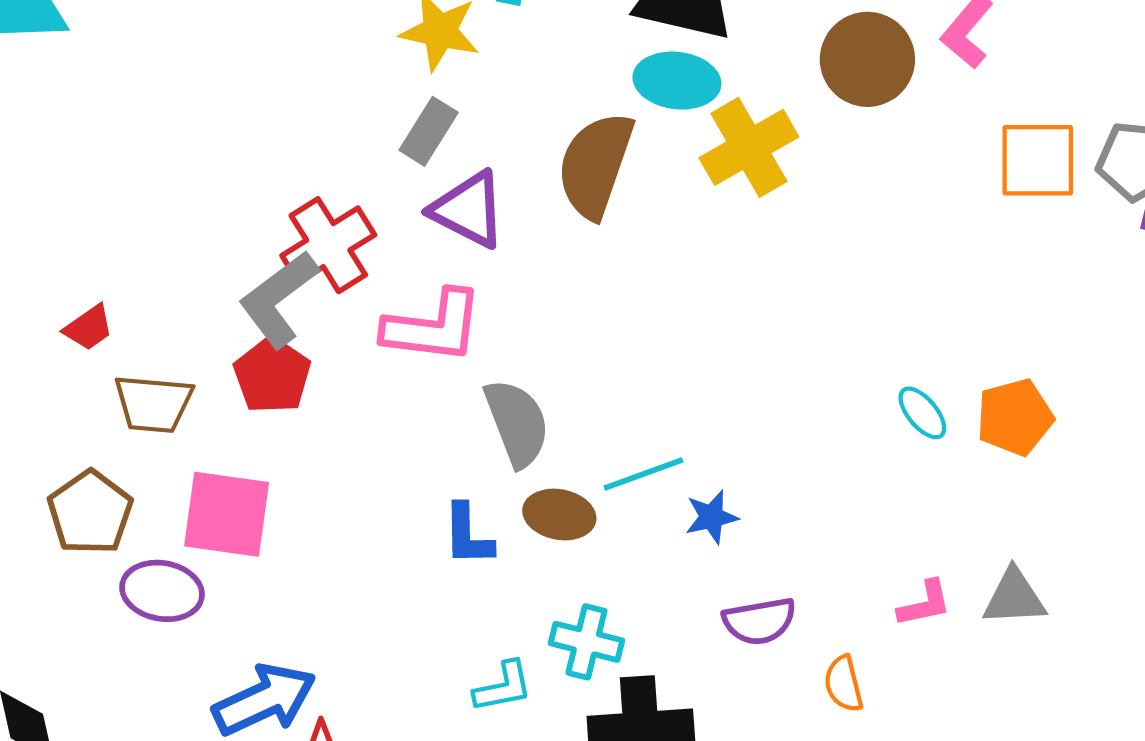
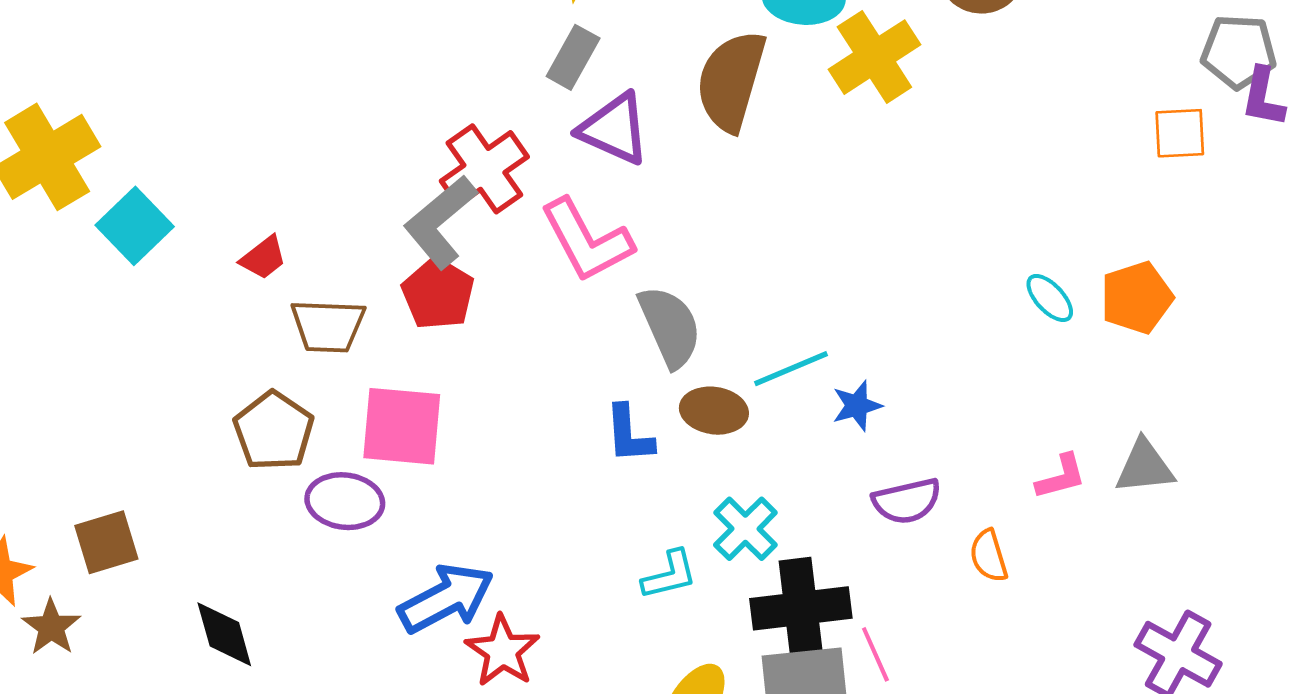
orange square: (1038, 160) -> (1180, 133), moved, size x0.7
pink L-shape: (433, 327) -> (587, 240), turned 58
cyan cross: (586, 642) -> (745, 529), turned 34

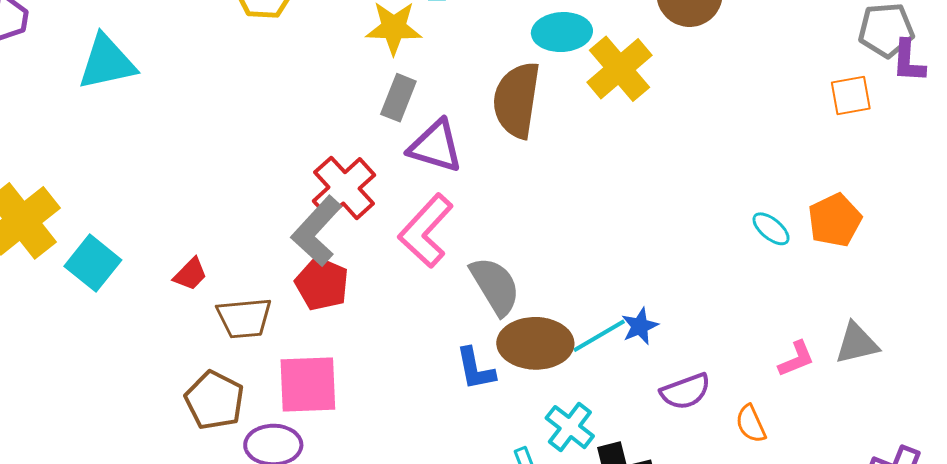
pink L-shape: (587, 240) -> (426, 231), turned 78
cyan line: (791, 369) -> (599, 336), moved
brown ellipse: (714, 411) -> (535, 343), size x1.5

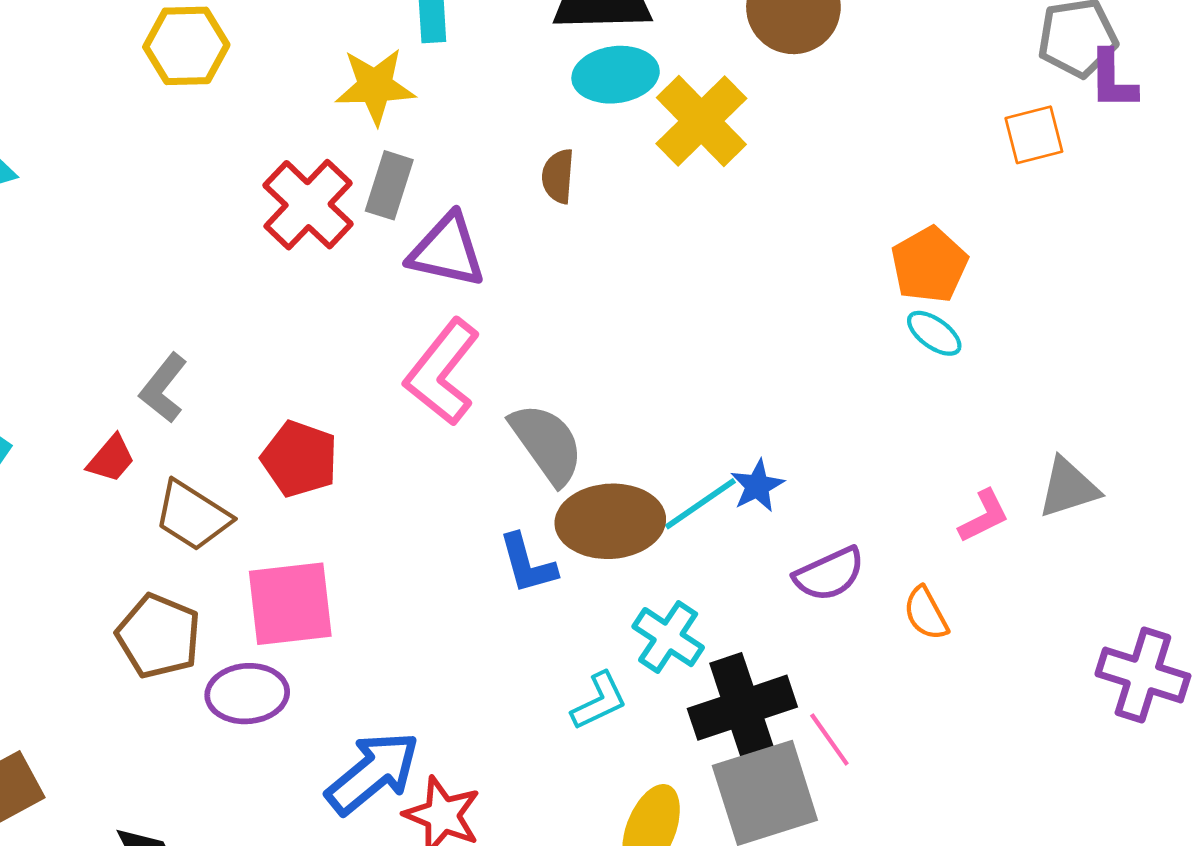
brown semicircle: (517, 100) -> (558, 176), size x0.5
red cross: (344, 188) -> (308, 205), moved
orange pentagon: (835, 220) -> (929, 265), moved
gray L-shape: (317, 231) -> (163, 388), moved, size x0.7
brown trapezoid: (244, 318) -> (192, 516), turned 42

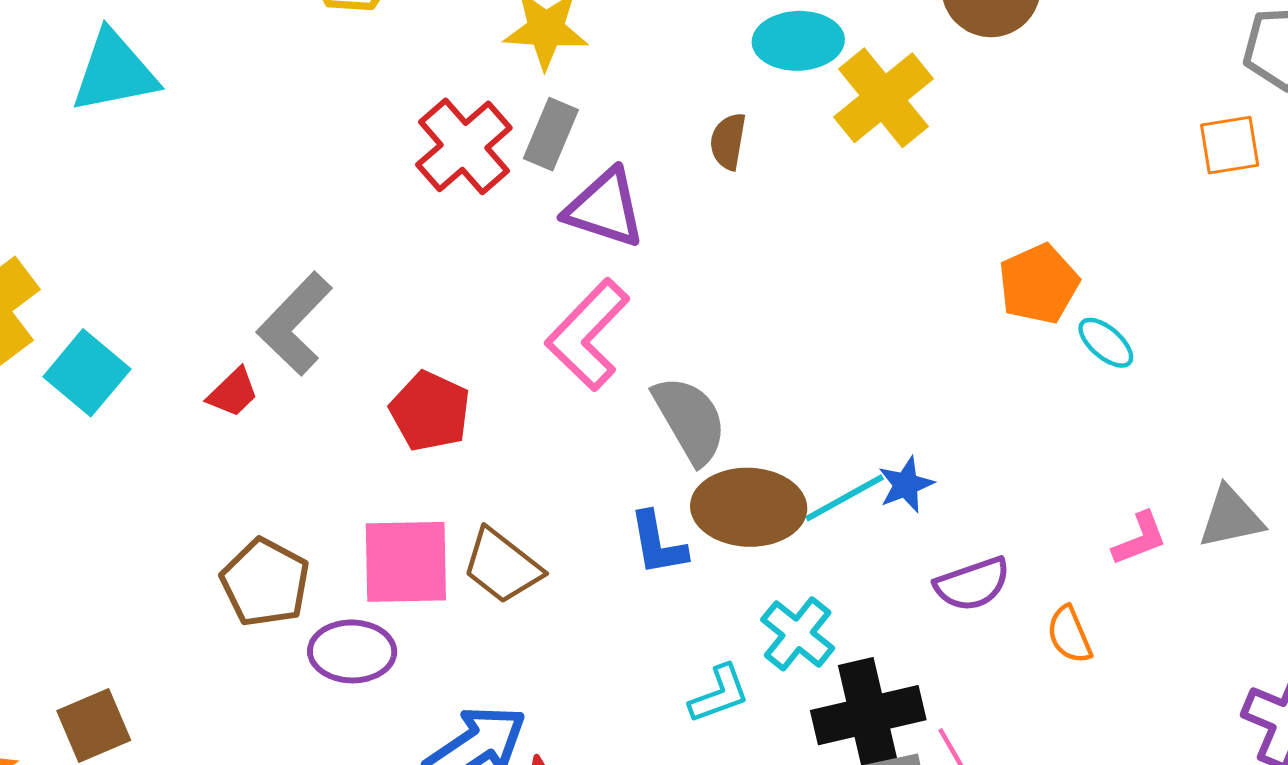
orange pentagon: (929, 265) -> (1039, 284), moved
gray L-shape: (163, 388) -> (295, 324), size x1.4
brown trapezoid: (192, 516) -> (502, 566), moved

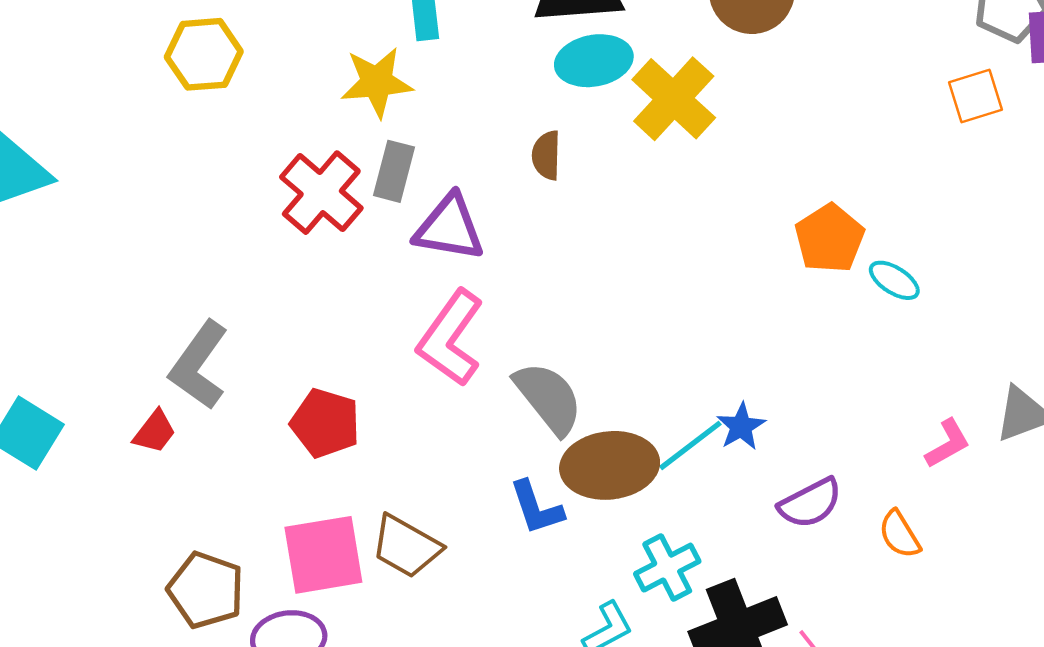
cyan cross: (798, 634) -> (667, 568), turned 32

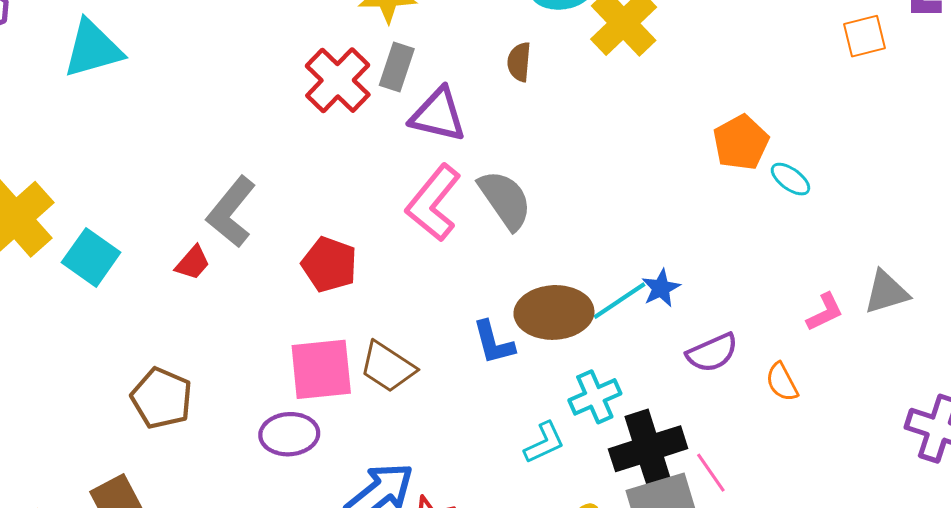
gray semicircle: (548, 398) -> (505, 200), moved
brown pentagon: (206, 590) -> (162, 398), moved

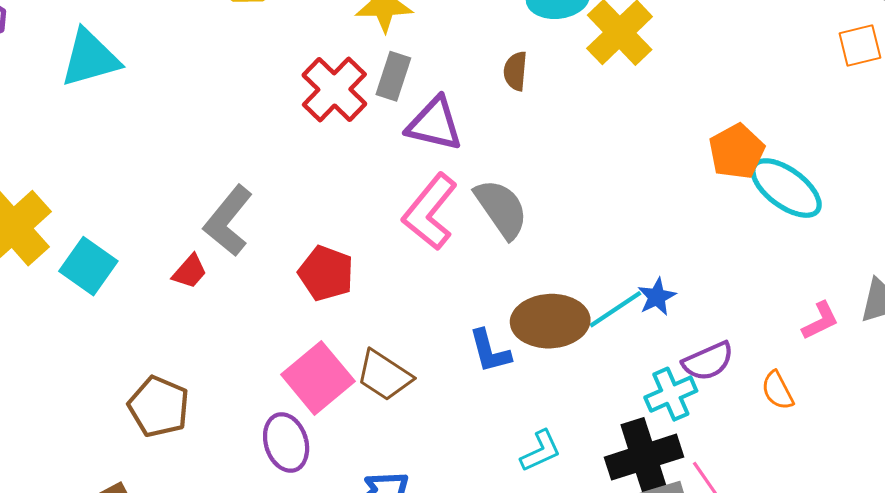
cyan ellipse: (790, 179) -> (786, 188), size x1.8
pink square: (321, 369) -> (318, 378), turned -34
cyan cross: (595, 397) -> (671, 394), moved
purple ellipse: (289, 434) -> (286, 443), turned 76

